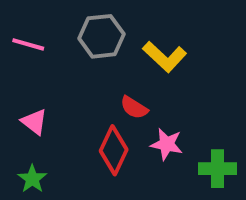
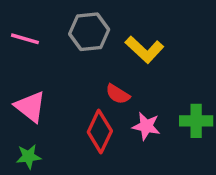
pink triangle: (34, 122) -> (30, 107), size x1.4
green cross: (217, 169) -> (196, 121), moved
green star: (32, 179) -> (29, 157), turned 30

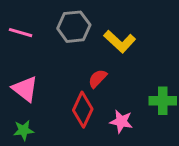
red semicircle: (118, 94) -> (98, 78), turned 102
pink star: (146, 126) -> (121, 121), moved

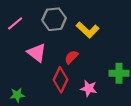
pink line: (21, 33) -> (15, 23), turned -56
pink triangle: (25, 89) -> (37, 53), moved

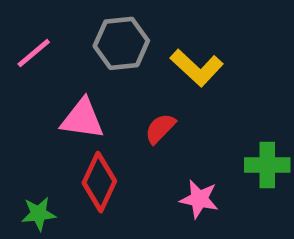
pink triangle: (37, 53) -> (82, 119), turned -30
red diamond: (61, 80) -> (99, 182), moved

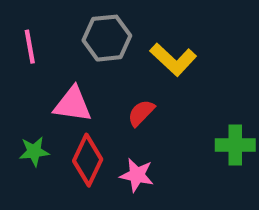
pink line: (34, 53) -> (30, 47), turned -60
pink star: (199, 199) -> (137, 175), moved
green star: (39, 214) -> (34, 151), moved

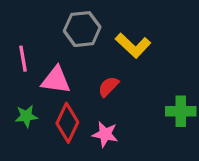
pink line: (30, 47) -> (23, 59), moved

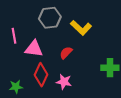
green star: (26, 116) -> (16, 87), moved

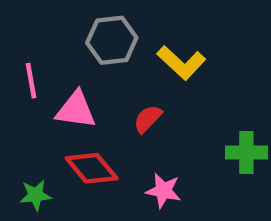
red diamond: (41, 75) -> (92, 168), turned -65
pink star: (64, 82) -> (163, 191), moved

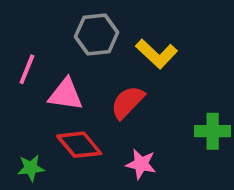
pink line: (31, 81) -> (27, 69), turned 32
red semicircle: (148, 119) -> (127, 102), size x1.4

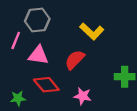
gray hexagon: (97, 35) -> (37, 20), moved

